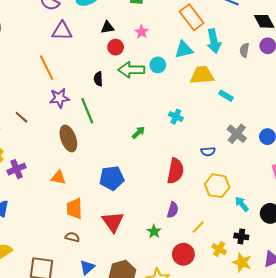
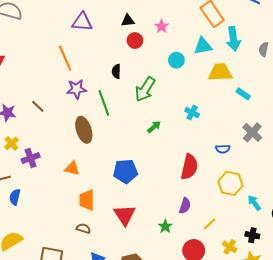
green arrow: (131, 70) -> (145, 89), moved, turned -60

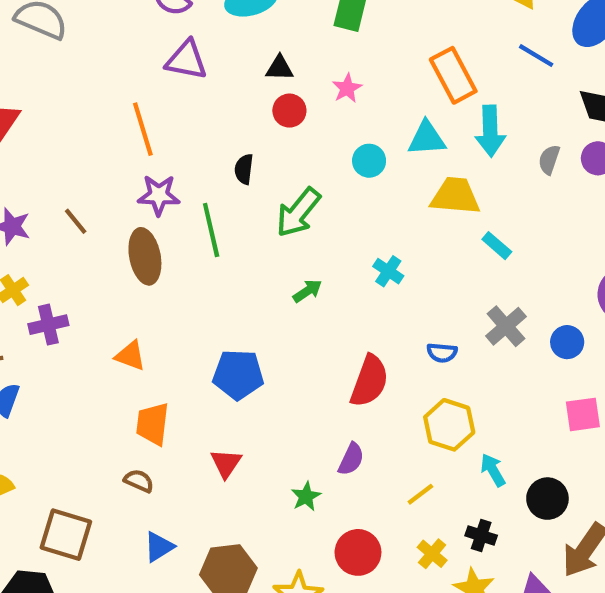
brown ellipse: (84, 130) -> (145, 256), moved
red triangle: (125, 215) -> (226, 463), size x0.7
yellow line: (210, 224) -> (420, 494), moved

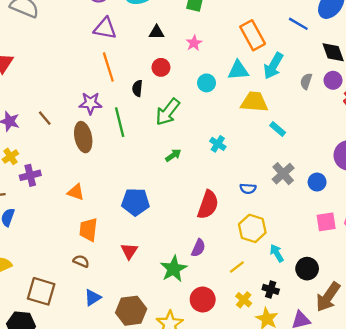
red circle: (289, 111) -> (161, 67), moved
orange line: (143, 129) -> (108, 67), moved
cyan arrow: (490, 131) -> (273, 66), turned 32
green star: (306, 496) -> (174, 269), size x1.6

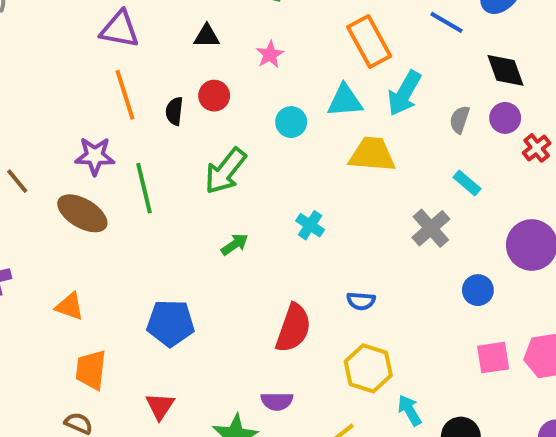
black semicircle: (137, 88) -> (174, 111), moved
cyan rectangle: (278, 129) -> (467, 183), moved
brown ellipse: (83, 137) -> (82, 213), turned -48
gray cross: (283, 174) -> (431, 228), moved
purple semicircle: (198, 248) -> (277, 401), turned 66

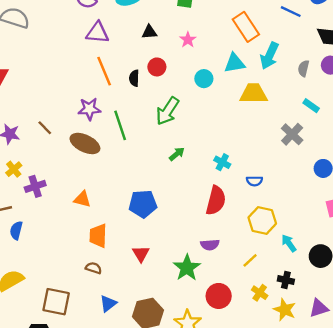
cyan cross: (310, 225) -> (222, 162), moved

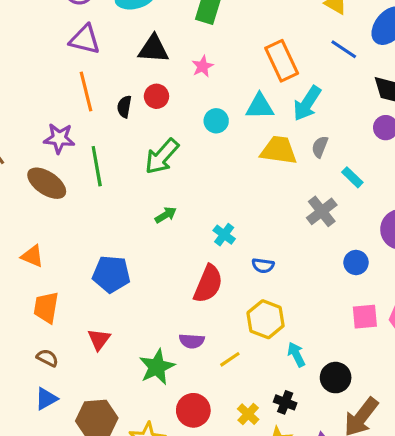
black triangle: (149, 32) -> (153, 49), size x1.5
gray semicircle: (303, 68) -> (320, 147), moved
yellow line: (250, 260) -> (230, 359), moved
brown semicircle: (94, 268) -> (47, 358), moved

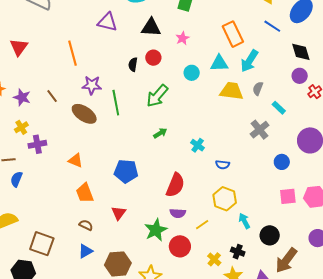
orange line: (86, 91) -> (73, 53), moved
red semicircle: (208, 284) -> (175, 185), moved
orange trapezoid: (46, 307) -> (85, 193), turned -30
red circle: (193, 410) -> (180, 246), moved

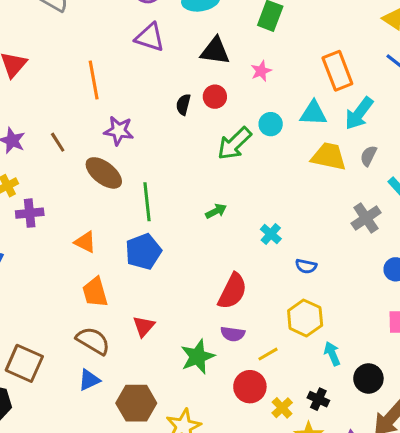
green arrow: (157, 96) -> (234, 144), moved
green line: (116, 103) -> (147, 202), moved
blue pentagon: (126, 171) -> (143, 252), moved, turned -30
brown semicircle: (86, 225) -> (93, 341), size x1.6
red circle: (180, 246) -> (250, 387), moved

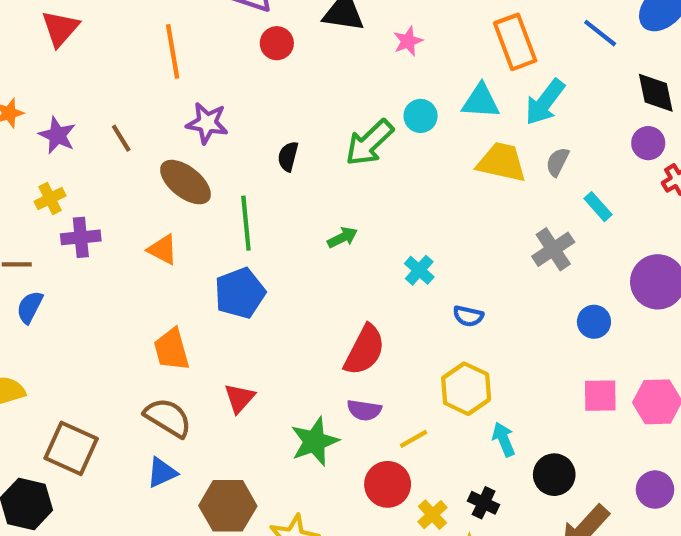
red circle: (215, 97) -> (277, 43), moved
black semicircle: (183, 105) -> (288, 156), moved
orange triangle: (85, 242) -> (163, 249), moved

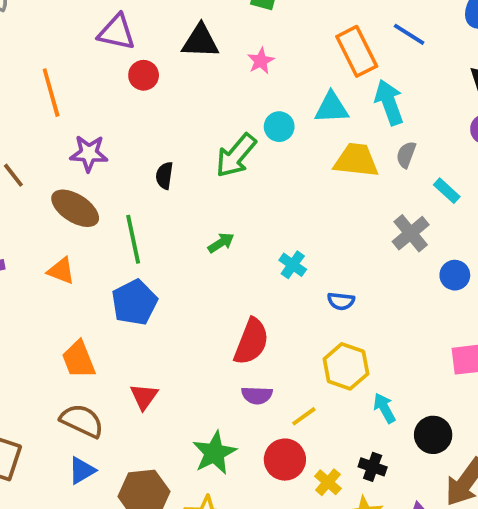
blue line: (600, 33) -> (409, 34), moved
cyan arrow: (545, 102) -> (389, 102), turned 129
blue circle: (594, 322) -> (455, 275), moved
green star: (315, 441) -> (214, 453), moved

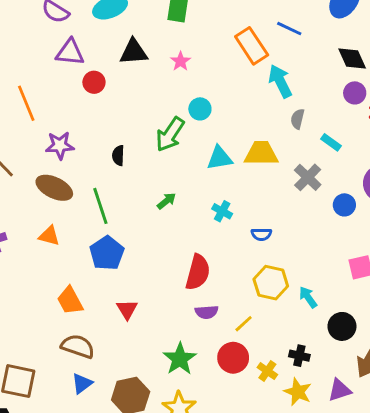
cyan triangle: (332, 108) -> (220, 158), moved
yellow trapezoid: (356, 160) -> (261, 153), moved
red triangle: (144, 396) -> (127, 309), moved
cyan arrow: (384, 408) -> (308, 297), moved

